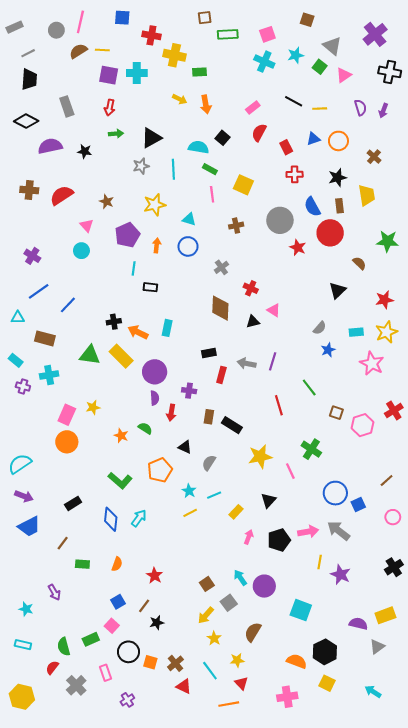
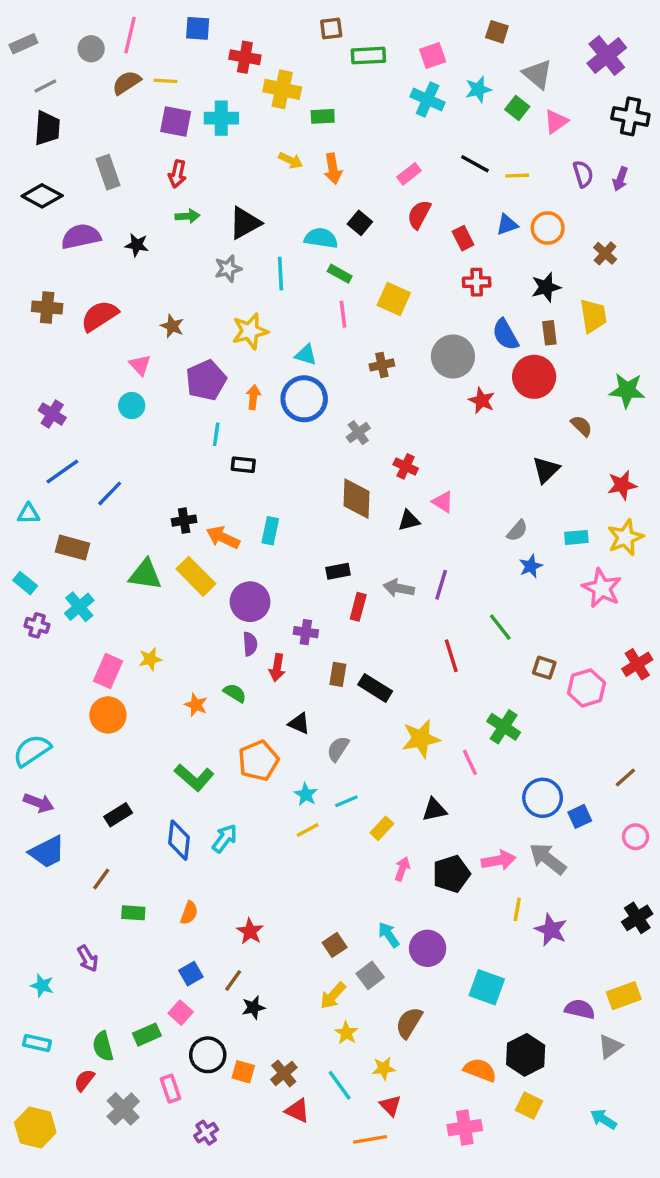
blue circle: (188, 246) -> (304, 399), size x1.4
cyan cross: (49, 375) -> (79, 607), turned -30
black triangle: (268, 500) -> (434, 810), turned 35

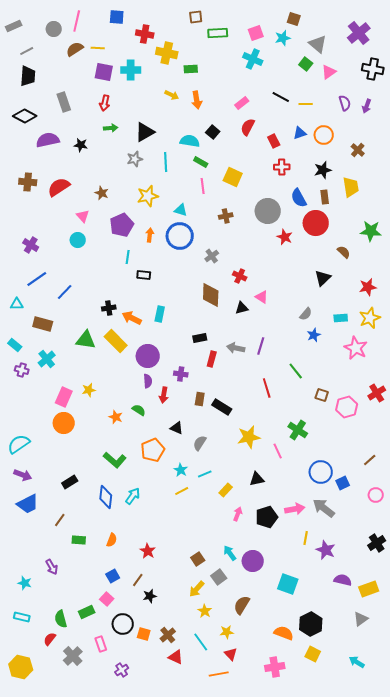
cyan star: (478, 89) -> (283, 38), moved
purple semicircle: (580, 1009) -> (343, 580), moved

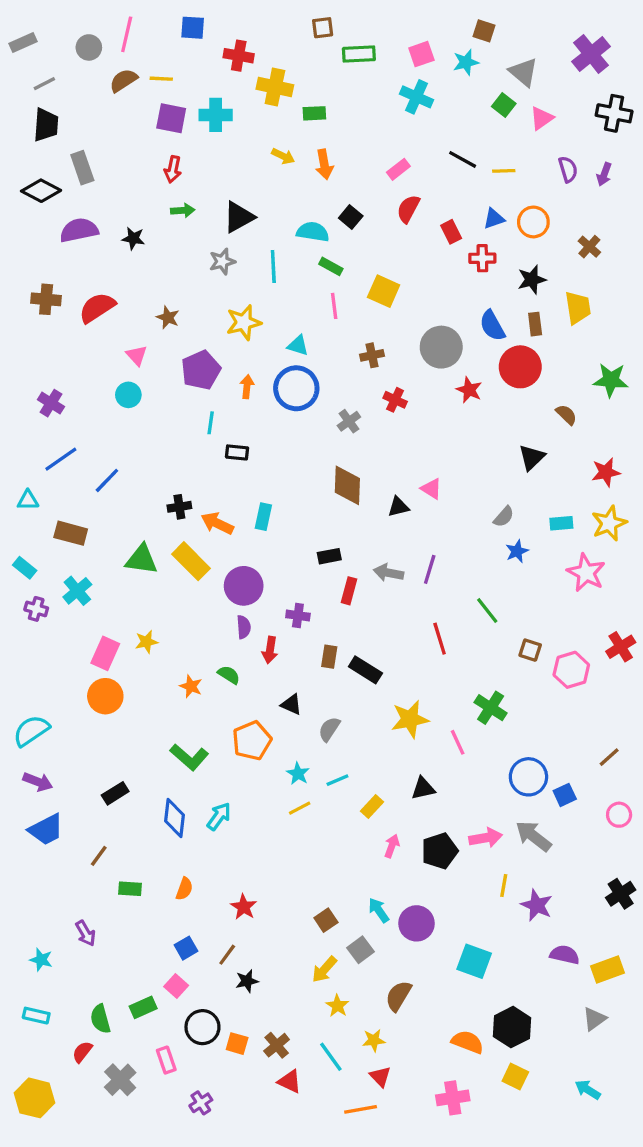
gray rectangle: (64, 102) -> (82, 168), moved
red cross: (282, 167) -> (482, 258), moved
red cross: (240, 276) -> (395, 400), moved

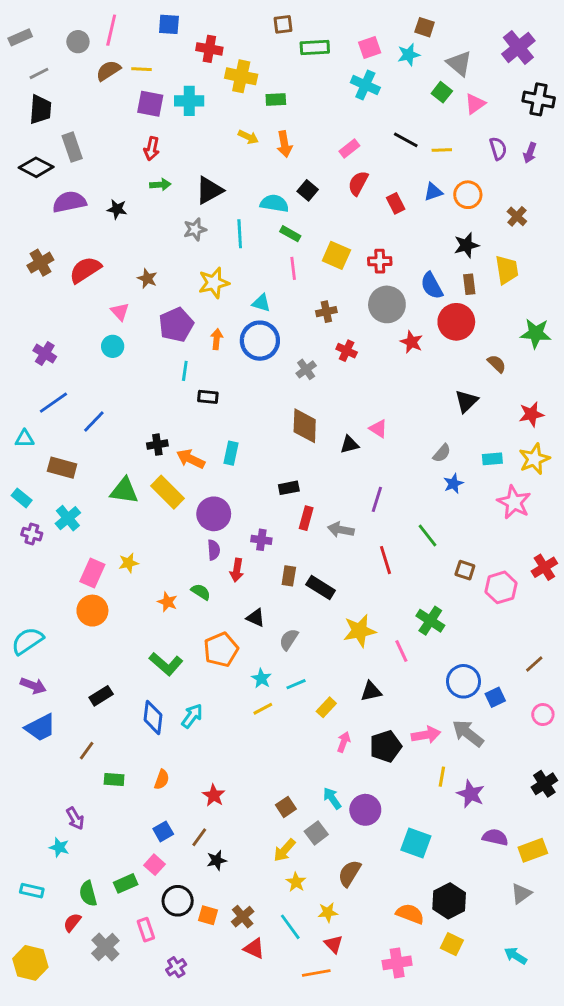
red cross: (482, 258) -> (380, 261), moved
brown cross: (46, 299) -> (40, 263), turned -35
gray arrow: (389, 573) -> (341, 530), moved
cyan star: (41, 960) -> (59, 847), moved

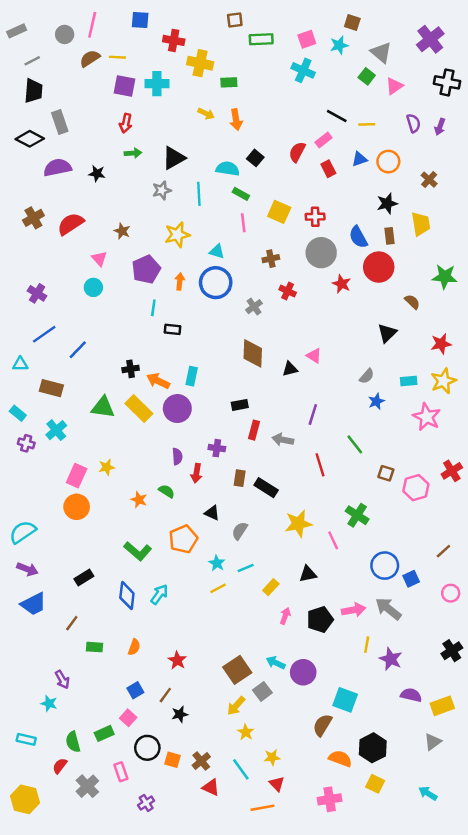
pink rectangle: (349, 149) -> (324, 140), moved
purple circle: (214, 514) -> (177, 409), moved
cyan arrow: (332, 798) -> (276, 663), turned -30
brown square: (286, 807) -> (237, 670), size x1.6
brown semicircle: (349, 873) -> (322, 725), moved

